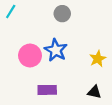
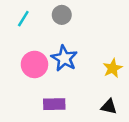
cyan line: (11, 11) -> (23, 19), moved
gray circle: (62, 14) -> (62, 15), moved

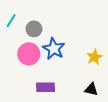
gray circle: (62, 15) -> (34, 29), moved
cyan line: (23, 19) -> (11, 21), moved

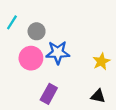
blue star: (54, 49) -> (58, 53), turned -30
purple rectangle: (45, 87) -> (49, 94), turned -60

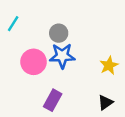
gray circle: (37, 31) -> (59, 33), moved
black triangle: (98, 96) -> (105, 103), turned -48

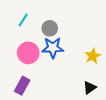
cyan line: (13, 24) -> (23, 20), moved
purple rectangle: (53, 100) -> (22, 86), moved

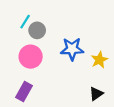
gray circle: (50, 28) -> (37, 30), moved
blue star: (53, 48) -> (72, 49), moved

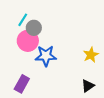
blue star: (72, 49) -> (46, 56), moved
pink circle: (31, 57) -> (28, 41), moved

